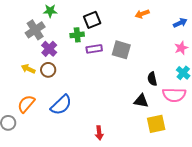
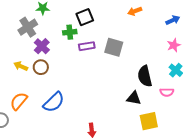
black semicircle: (152, 79) -> (145, 76), size x1.5
pink semicircle: (174, 95) -> (167, 92), size x0.6

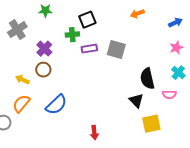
gray cross: (28, 27) -> (17, 30), moved
yellow arrow: (21, 66) -> (22, 80), moved
black triangle: (134, 98) -> (136, 101), turned 35

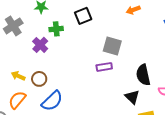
green cross: (72, 35) -> (56, 29), moved
purple rectangle: (89, 49) -> (104, 67), moved
brown circle: (43, 70) -> (39, 79), moved

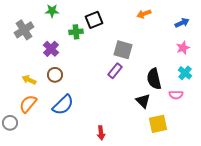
green cross: (56, 29) -> (76, 32), moved
purple rectangle: (104, 67) -> (115, 71), turned -42
brown circle: (39, 79) -> (55, 75), moved

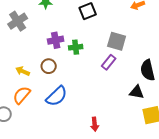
green cross: (76, 32) -> (76, 47), moved
purple cross: (51, 49) -> (56, 40), moved, turned 35
black triangle: (143, 101) -> (137, 92), turned -35

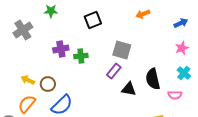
brown circle: (49, 66) -> (48, 84), moved
black triangle: (137, 92) -> (129, 89), moved

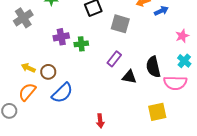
blue arrow: (181, 23) -> (161, 11), moved
gray square: (122, 50) -> (120, 24), moved
pink semicircle: (175, 95) -> (175, 83), size x1.6

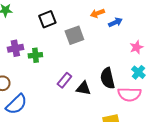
gray square: (120, 24) -> (74, 35), turned -36
purple rectangle: (114, 59) -> (64, 80), moved

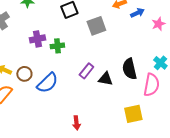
pink star: (136, 47) -> (158, 24), moved
pink semicircle: (129, 94) -> (151, 85), turned -80
blue semicircle: (16, 104) -> (47, 83), moved

